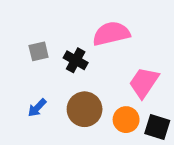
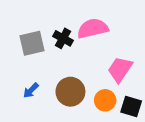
gray square: (39, 51) -> (32, 43), size x1.5
black cross: (76, 60) -> (63, 38), moved

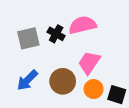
pink trapezoid: (120, 69) -> (89, 63), moved
blue arrow: (31, 90) -> (27, 80), size x1.5

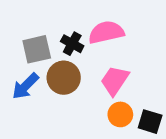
blue arrow: (27, 80) -> (25, 86), moved
brown circle: (63, 81) -> (64, 78), moved

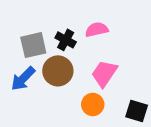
pink semicircle: (106, 32) -> (97, 30), size x0.7
orange circle: (120, 114) -> (93, 104), moved

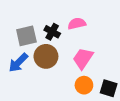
orange circle: (93, 104) -> (84, 85), moved

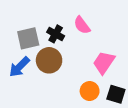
pink semicircle: (77, 24) -> (82, 25), turned -114
pink trapezoid: (83, 58) -> (104, 62), moved

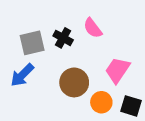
brown circle: (49, 60) -> (74, 82), moved

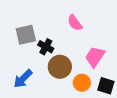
black cross: (63, 38) -> (46, 47), moved
blue arrow: (22, 75) -> (23, 79), moved

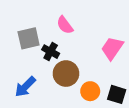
pink semicircle: (75, 23) -> (65, 25), moved
pink trapezoid: (95, 57) -> (112, 48), moved

